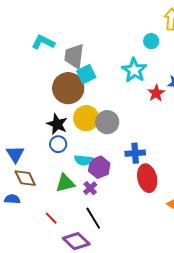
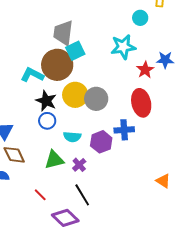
cyan L-shape: (43, 42) -> (32, 75), moved
cyan star: (134, 70) -> (123, 47), turned 30
purple hexagon: (99, 167) -> (101, 142), moved
red ellipse: (147, 178) -> (141, 103), moved

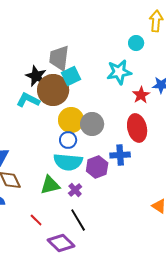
black star: (46, 101) -> (36, 76), moved
blue circle: (47, 121) -> (68, 140), moved
cyan semicircle: (72, 137) -> (68, 162), size x1.6

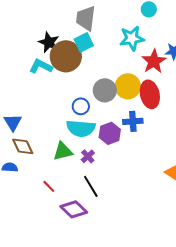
gray trapezoid: (59, 58) -> (86, 18), moved
red star: (141, 95) -> (154, 61), size x1.4
yellow circle: (71, 120) -> (128, 86), moved

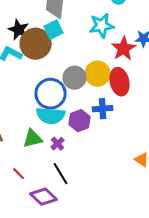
blue circle: (81, 106) -> (51, 94), size x1.8

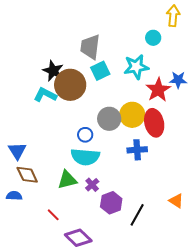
cyan square: (54, 30) -> (100, 71), moved
blue circle: (51, 94) -> (85, 135), size x0.5
purple hexagon: (80, 121) -> (111, 203), moved
black line: (61, 174) -> (137, 215), moved, turned 60

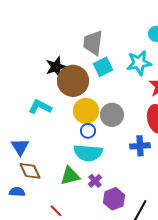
black star: (53, 71) -> (56, 67), turned 30
cyan L-shape: (45, 95) -> (40, 107), moved
yellow circle: (132, 115) -> (86, 111), moved

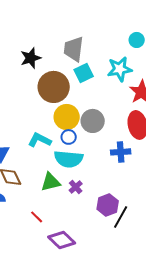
black star: (56, 67) -> (31, 58), moved
cyan L-shape: (40, 107) -> (40, 140), moved
purple hexagon: (114, 199) -> (108, 205), moved

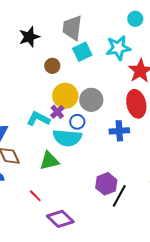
brown circle: (54, 87) -> (52, 66), size x0.5
blue circle: (69, 137) -> (77, 122), moved
purple cross: (76, 187) -> (57, 112), moved

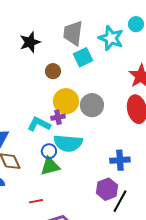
cyan star: (118, 48) -> (111, 38), moved, turned 30
purple cross: (57, 112) -> (58, 117), turned 32
blue circle: (77, 122) -> (49, 151), moved
blue cross: (119, 131) -> (120, 160), moved
red line: (35, 196) -> (36, 201), turned -56

